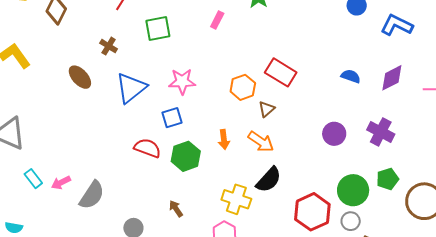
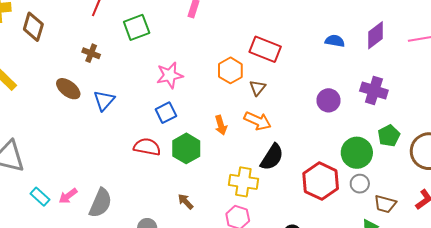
blue triangle: (131, 88) -> (104, 100), moved, size x0.7

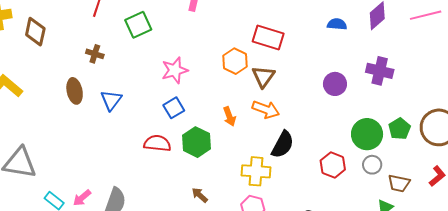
brown triangle: (258, 88) -> (263, 77), size x1.4
brown ellipse: (68, 89) -> (75, 91), turned 45
green pentagon: (389, 136) -> (400, 129), moved
red hexagon: (321, 181) -> (333, 165), size x0.7

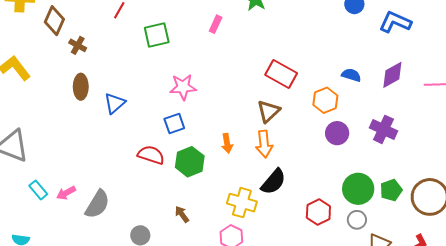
brown cross: (95, 54) -> (78, 45), moved
orange hexagon: (235, 61) -> (325, 100), moved
orange arrow: (266, 109) -> (264, 144), turned 52

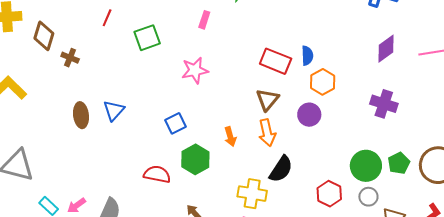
blue semicircle: (351, 75) -> (307, 56), moved, turned 78
brown ellipse: (81, 87) -> (81, 115), moved
pink star: (183, 87) -> (195, 70), moved
purple circle: (337, 133) -> (309, 115), moved
red semicircle: (151, 155) -> (157, 174), moved

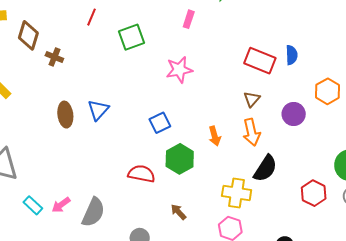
orange hexagon: (323, 82) -> (328, 91), moved
brown triangle: (267, 100) -> (252, 99), size x0.7

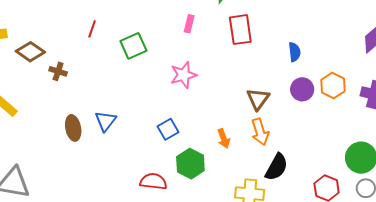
brown diamond: (28, 35) -> (30, 52), turned -68
red rectangle: (260, 61) -> (240, 30), moved, turned 64
brown triangle: (252, 99) -> (258, 99), size x1.4
purple circle: (294, 114) -> (302, 89), moved

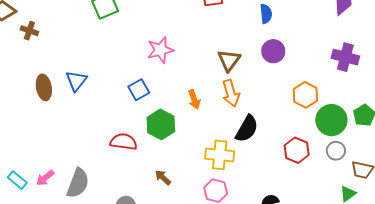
pink star: (183, 75) -> (160, 50), moved
orange hexagon: (333, 86) -> (305, 95), moved

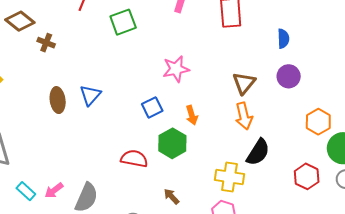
orange arrow: (194, 99) -> (192, 115), moved

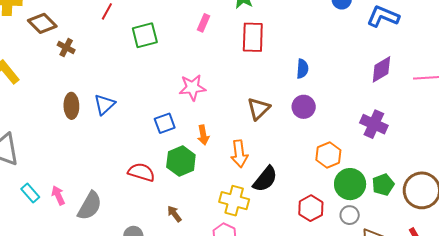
orange arrow: (244, 116) -> (239, 154), moved
pink arrow: (54, 190) -> (58, 195), turned 96

